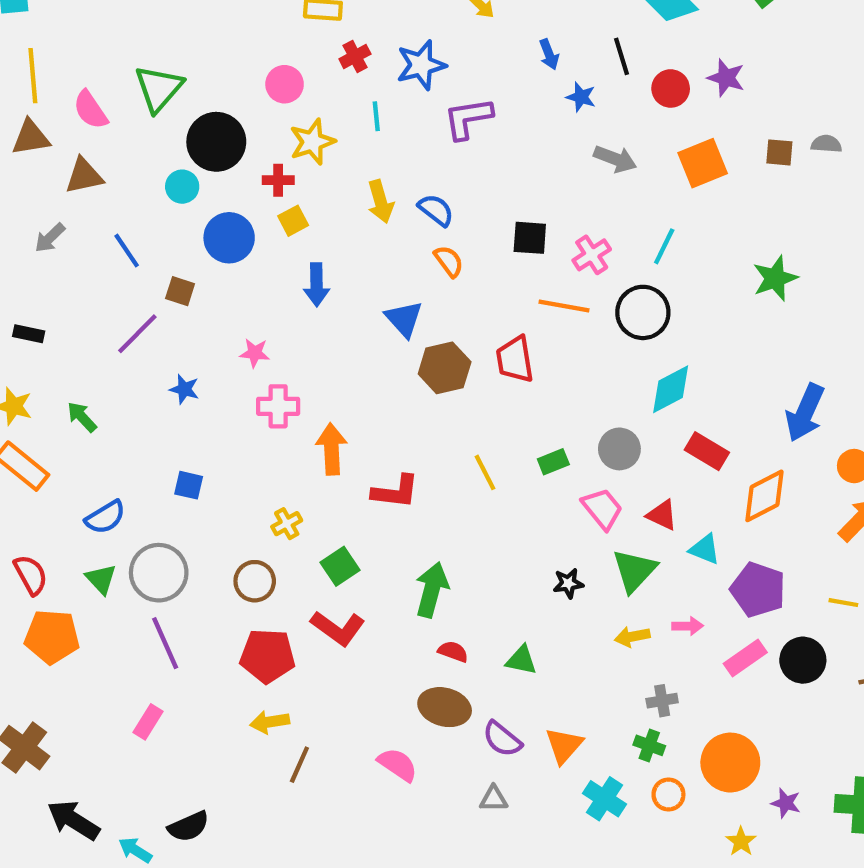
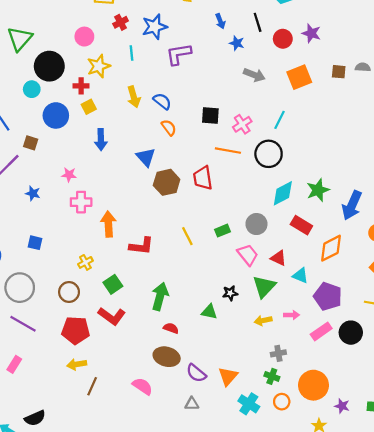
green star: (775, 278) -> (318, 190), moved
purple line: (165, 643) -> (23, 324), turned -36
green triangle: (521, 660) -> (209, 312), moved

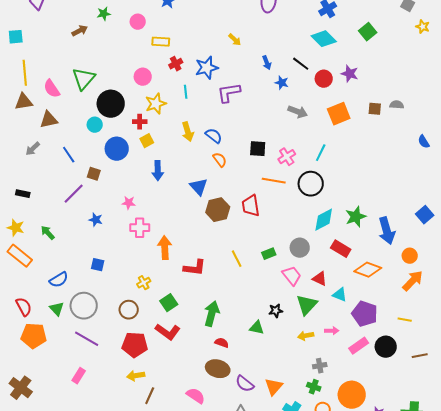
black line: (258, 22) -> (301, 64), turned -36
blue arrow: (352, 205) -> (387, 231), turned -40
orange diamond: (331, 248) -> (368, 270), turned 48

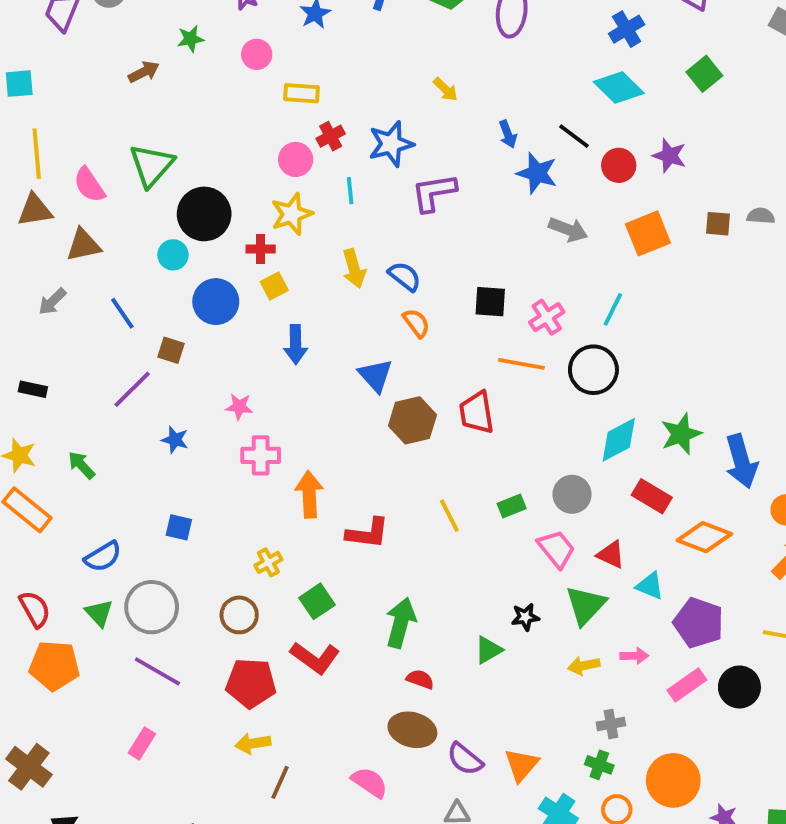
pink circle: (143, 77) -> (296, 159), moved
blue star: (282, 83) -> (537, 173), size x1.5
green triangle: (257, 328) -> (488, 650), turned -42

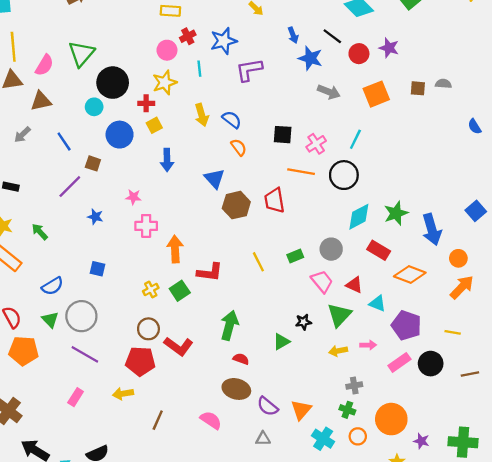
pink semicircle: (89, 185) -> (44, 65), turned -115
green square: (317, 601) -> (180, 291), moved
brown circle: (239, 615) -> (148, 329), moved
yellow arrow: (253, 743) -> (123, 394), moved

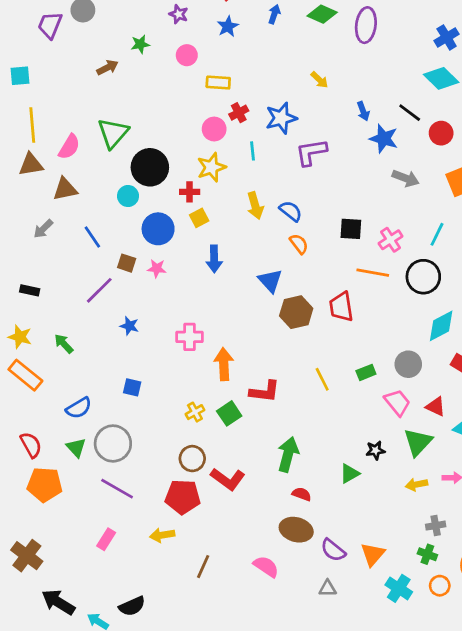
pink star: (133, 197) -> (157, 268), moved

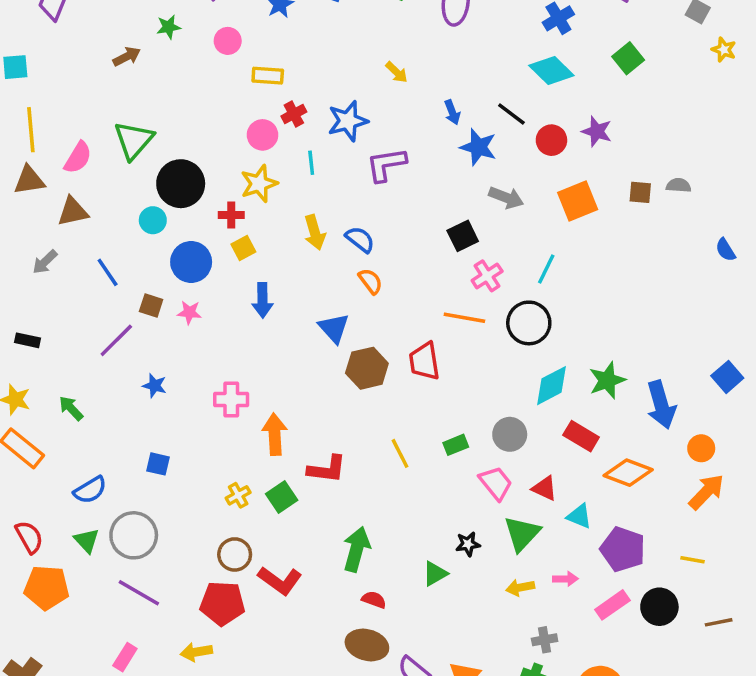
black square: (351, 229) -> (463, 236), moved, turned -30

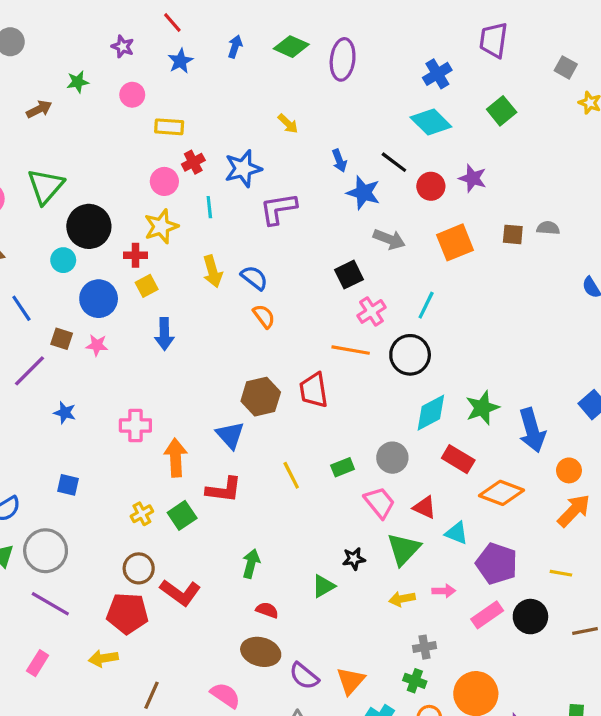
blue triangle: (334, 328) -> (230, 435), moved
green arrow: (356, 549) -> (251, 564), size x0.7

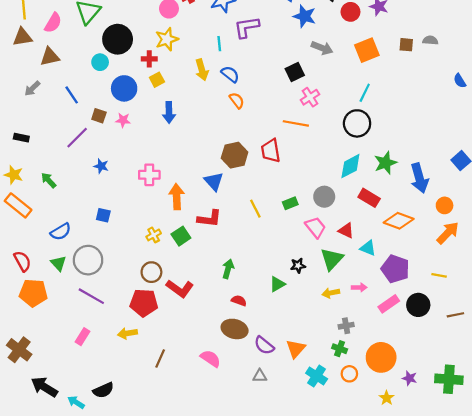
cyan line: (209, 207) -> (219, 44), moved
cyan line: (426, 305) -> (365, 93), moved
black circle: (410, 355) -> (357, 123), moved

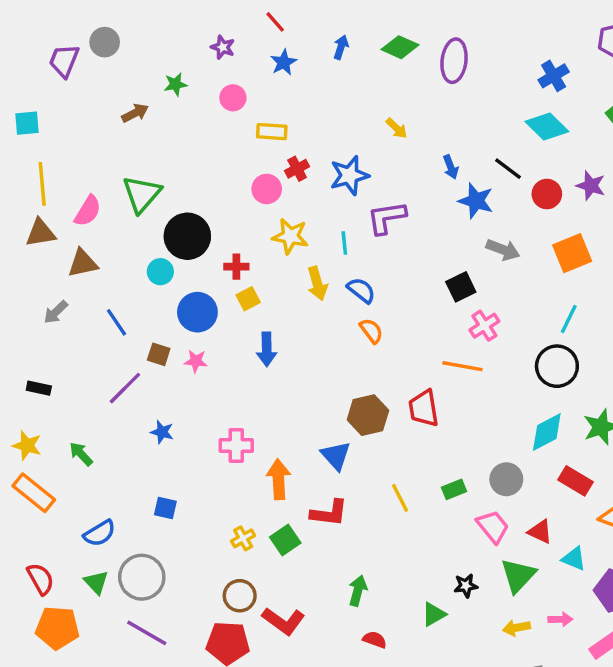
yellow star: (167, 39) -> (290, 236), moved, turned 30

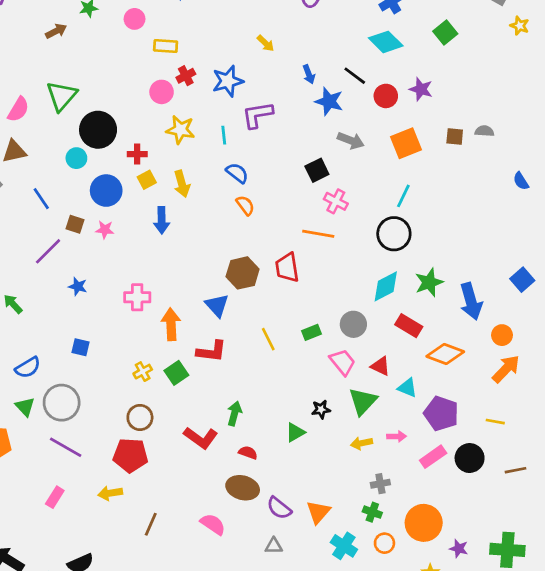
yellow arrow: (317, 283) -> (182, 184), moved
pink cross: (484, 326) -> (336, 201), turned -30
red L-shape: (284, 621) -> (201, 438), moved

